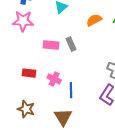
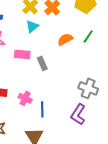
pink rectangle: (51, 45) -> (22, 54), moved

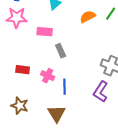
gray rectangle: (42, 63) -> (61, 51), moved

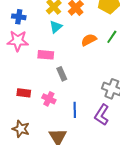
blue line: (65, 87) -> (75, 110), moved

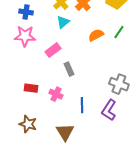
pink rectangle: (46, 55) -> (53, 50), turned -42

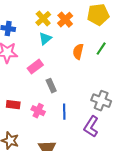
orange semicircle: (96, 35) -> (78, 52), turned -49
blue line: (82, 105) -> (64, 112), moved

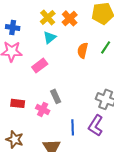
gray rectangle: (51, 86) -> (56, 96), moved
blue line: (64, 112) -> (73, 127), moved

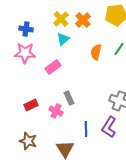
red rectangle: (18, 103) -> (31, 105), turned -32

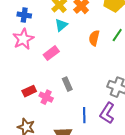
pink star: (25, 53) -> (23, 39), turned -30
pink cross: (56, 111) -> (46, 97), moved

